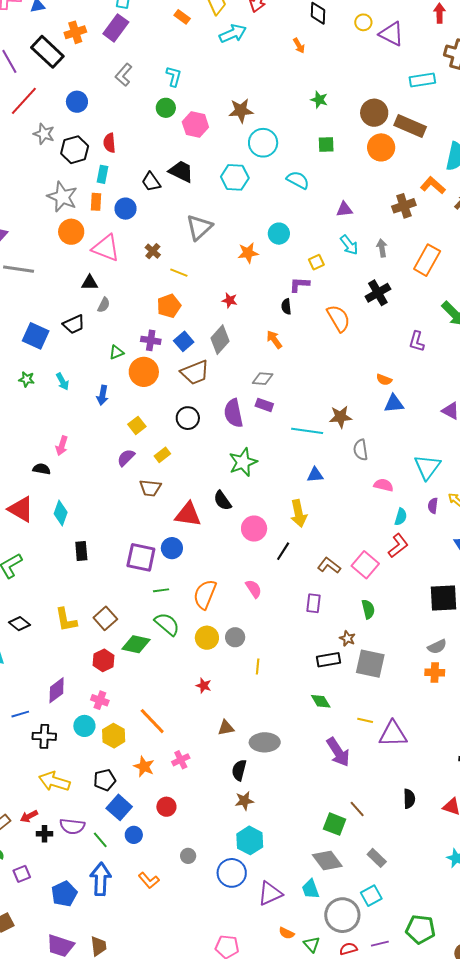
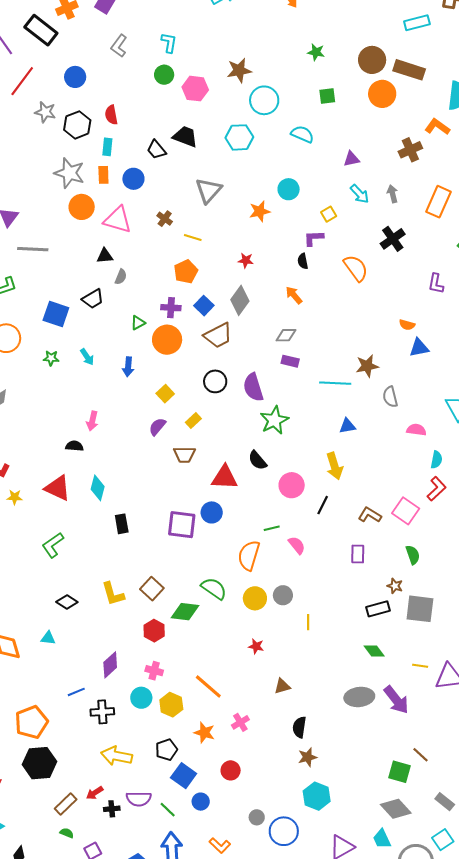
purple semicircle: (233, 413) -> (253, 387), moved
green line: (161, 590) -> (272, 528), moved
gray ellipse: (265, 742) -> (359, 697), moved
blue circle: (232, 873) -> (284, 831), moved

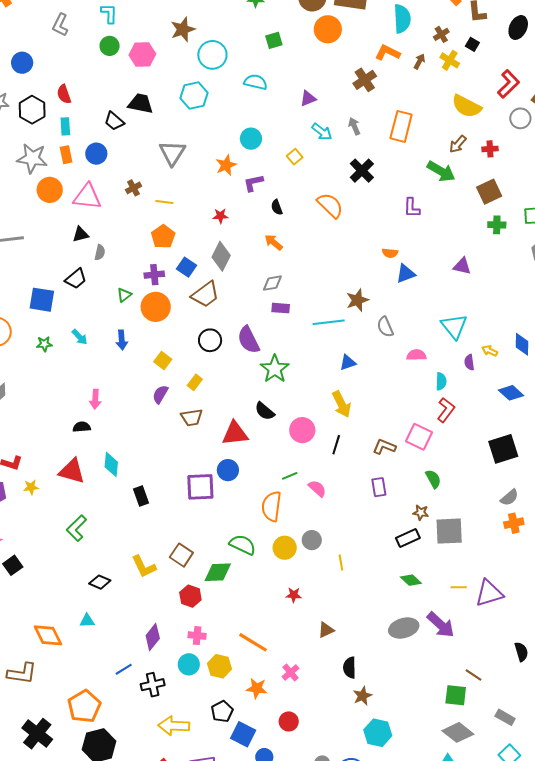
brown cross: (165, 219) -> (134, 188), turned 35
purple L-shape: (314, 238) -> (253, 183), moved

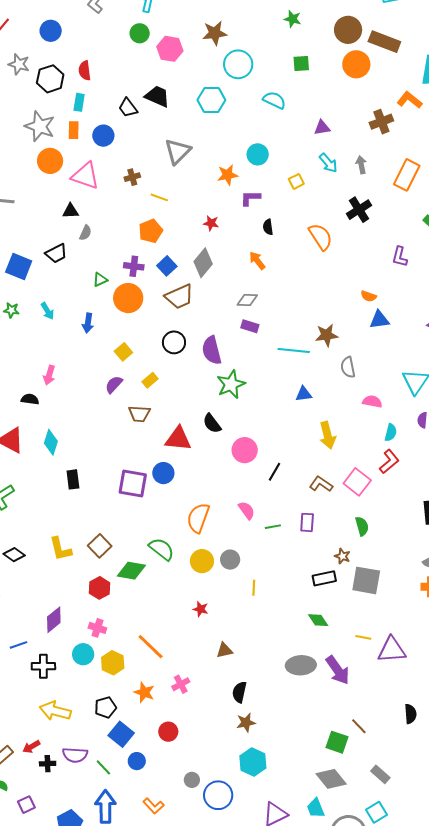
yellow arrow: (342, 404) -> (327, 435), moved
green line: (290, 476) -> (273, 527), moved

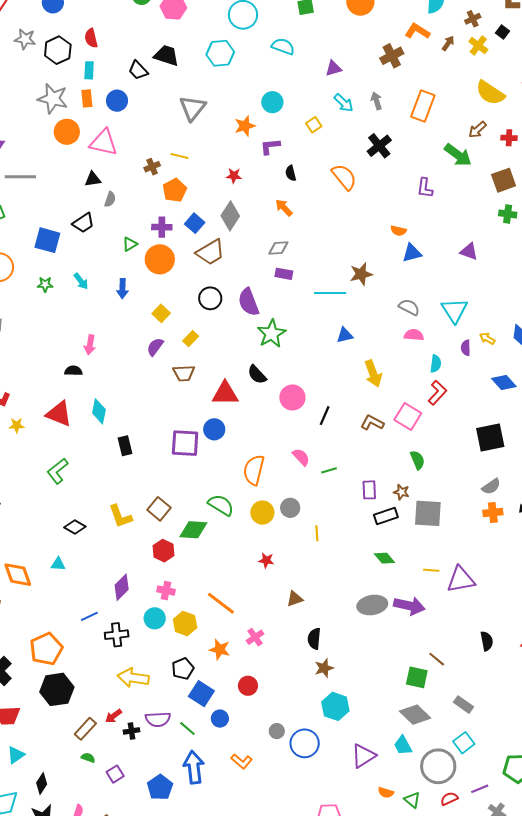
brown cross: (132, 177) -> (152, 167), moved
gray semicircle: (348, 367) -> (409, 307), moved, turned 135
purple rectangle: (307, 522) -> (369, 490), moved
purple arrow: (338, 670) -> (409, 606), turned -36

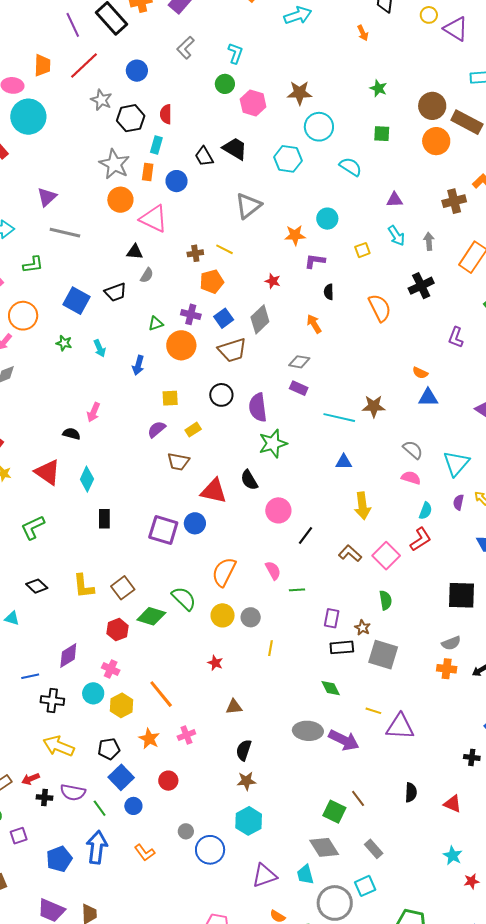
yellow square: (161, 313) -> (170, 398), turned 30

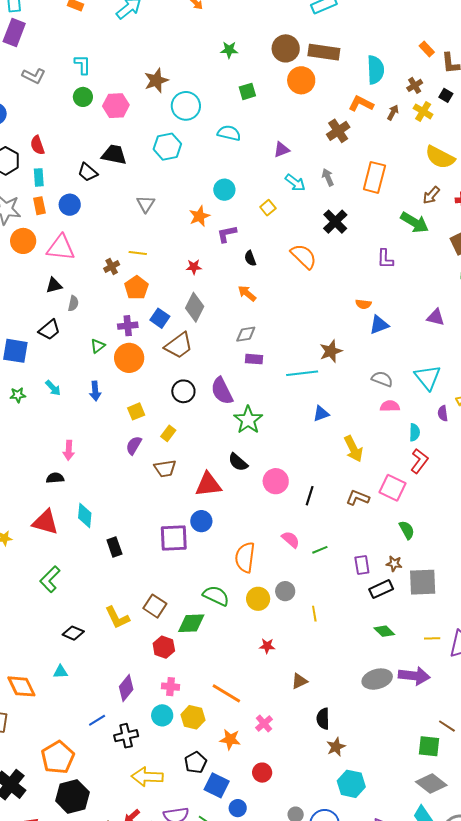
gray L-shape: (186, 48) -> (34, 76), turned -90
gray triangle: (248, 206) -> (146, 204), size x0.7

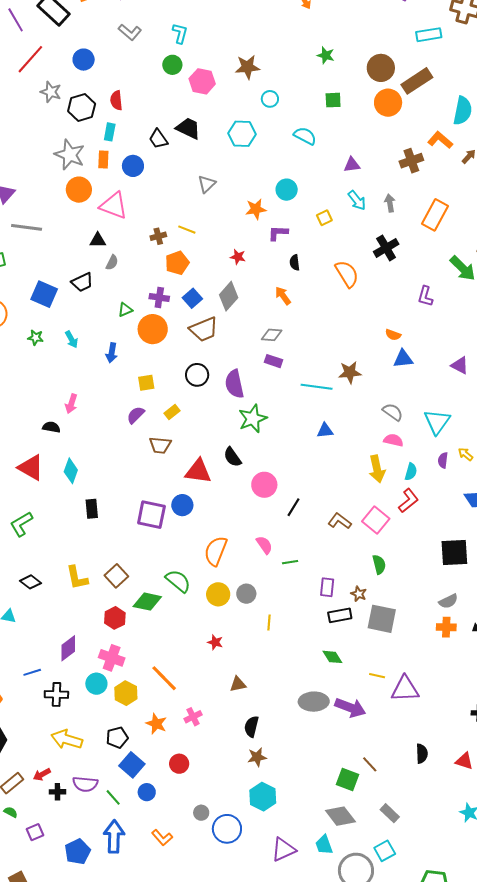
brown rectangle: (324, 52) -> (417, 81), turned -56
cyan circle: (186, 106) -> (270, 99), size x0.6
yellow arrow: (353, 449) -> (377, 469), moved
pink cross: (171, 687) -> (112, 658), size x1.4

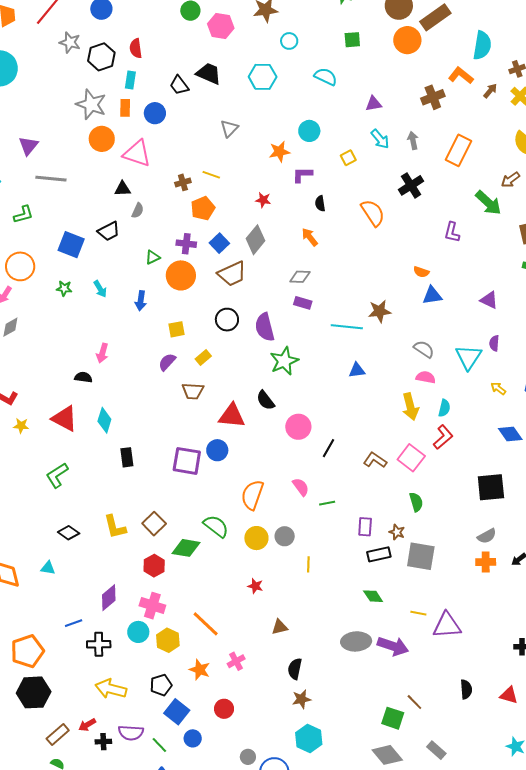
purple semicircle: (443, 460) -> (494, 343), moved

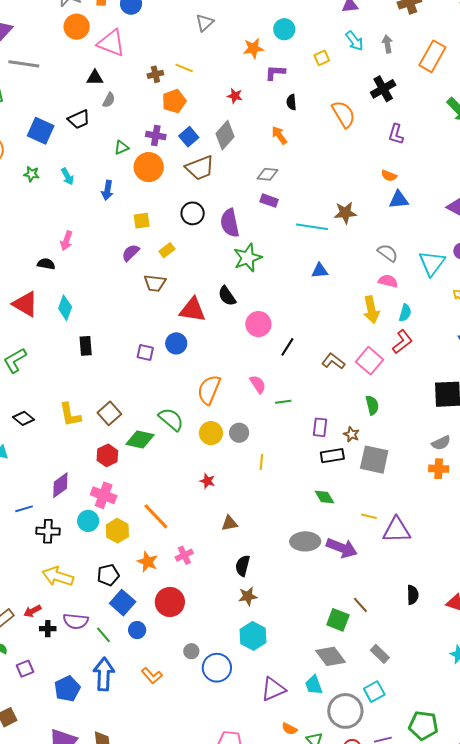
purple L-shape: (452, 232) -> (396, 134), moved
purple square: (187, 461) -> (145, 353), size x0.6
red circle: (224, 709) -> (170, 602), size x1.5

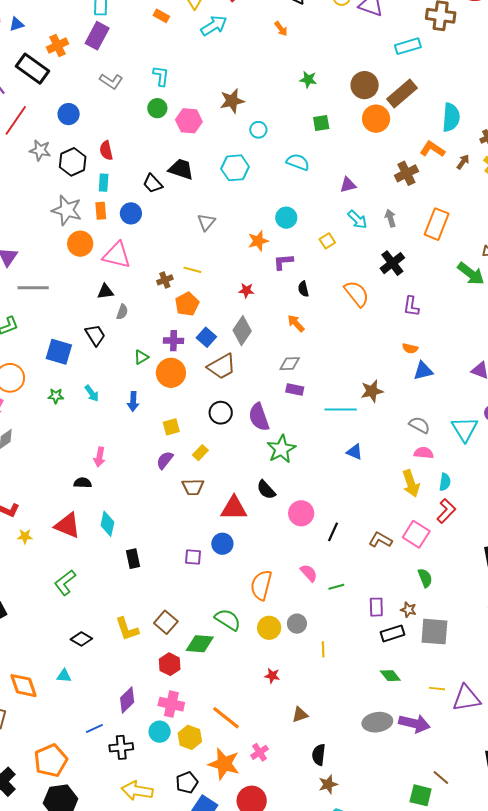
black trapezoid: (79, 119) -> (95, 335), turned -90
blue triangle: (320, 271) -> (355, 452), turned 36
orange star: (148, 562) -> (224, 764), size x1.5

